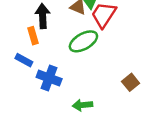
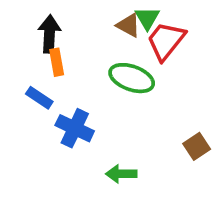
black arrow: (43, 16) -> (49, 34), moved
green ellipse: (83, 41) -> (132, 78), turned 44

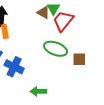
green ellipse: (132, 78) -> (56, 49), moved
brown square: (197, 146) -> (79, 59), moved, turned 32

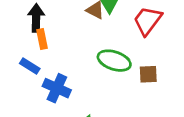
red trapezoid: (63, 21) -> (147, 21), moved

